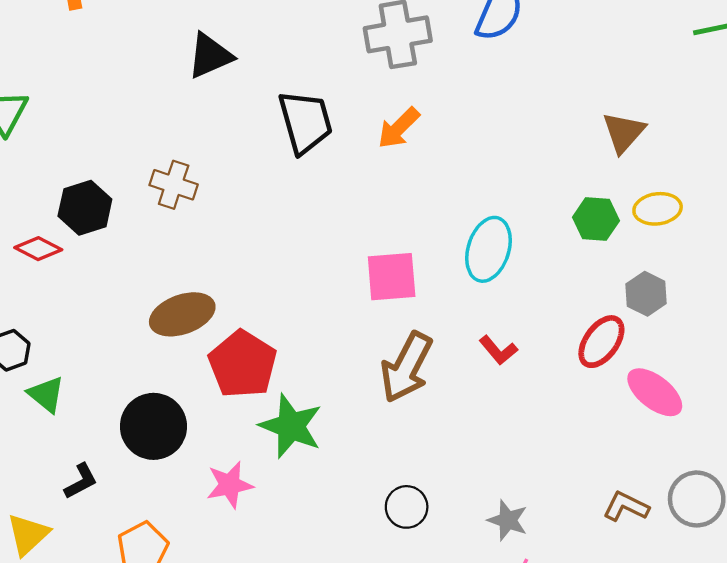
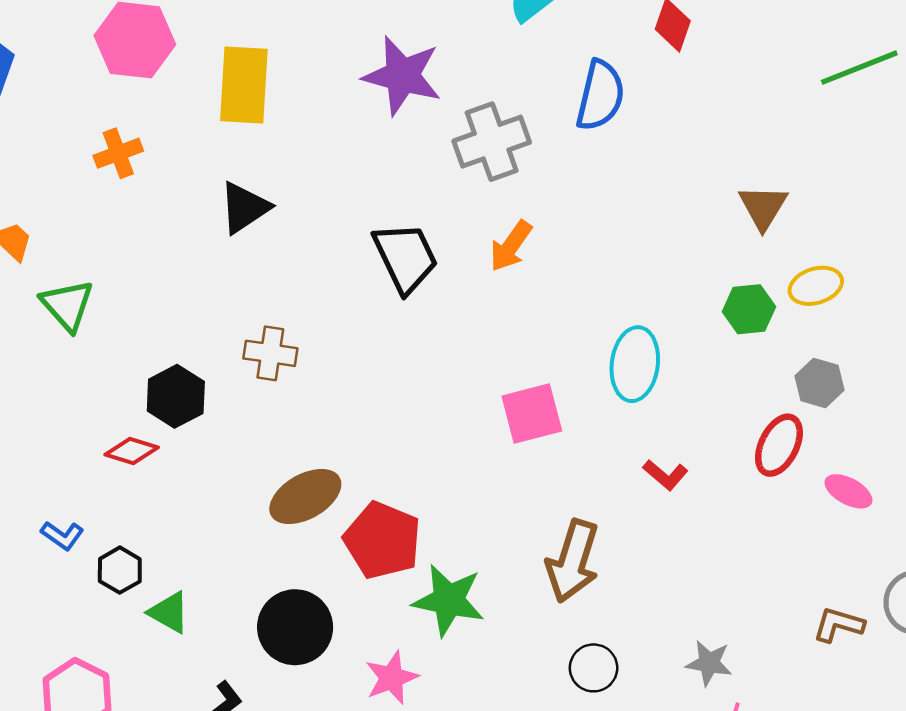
black triangle: (210, 56) -> (244, 208), moved
brown arrow: (406, 367) -> (573, 561), moved
pink ellipse: (655, 392) -> (848, 491), size x0.7

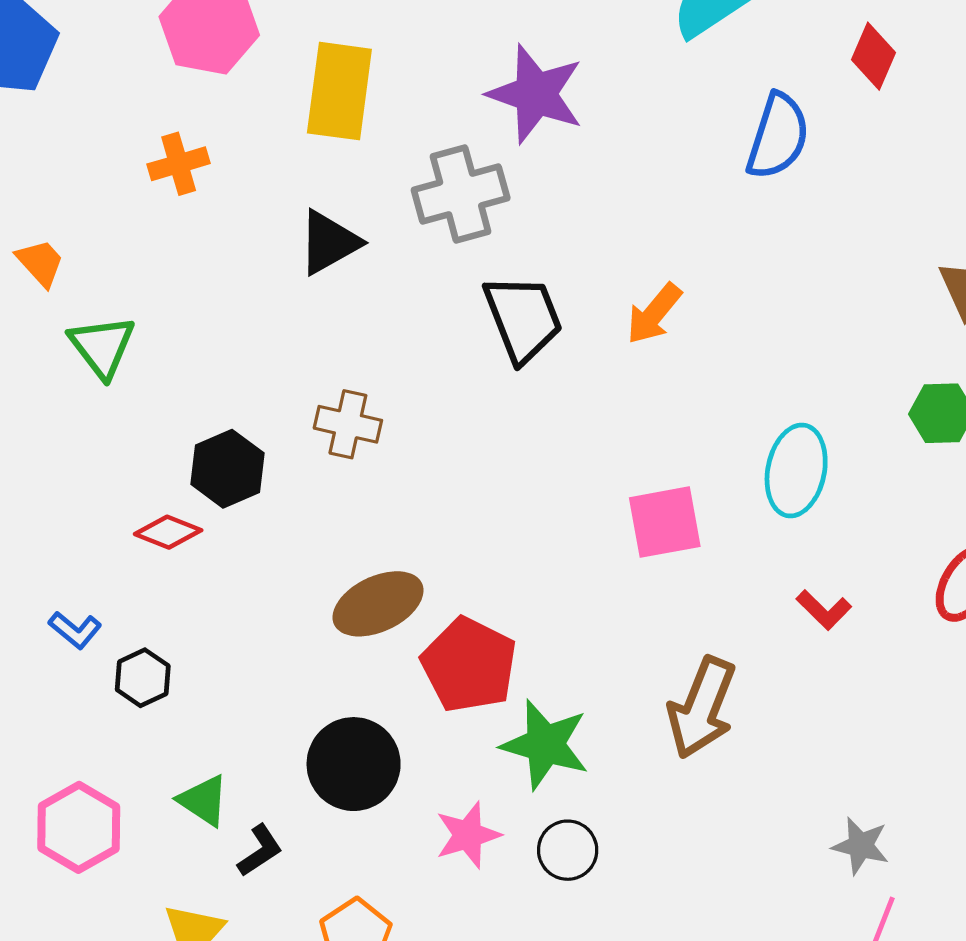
gray cross: (492, 142) -> (461, 194), moved
green triangle: (169, 612) -> (203, 801), moved
black circle: (594, 668) -> (568, 850), moved

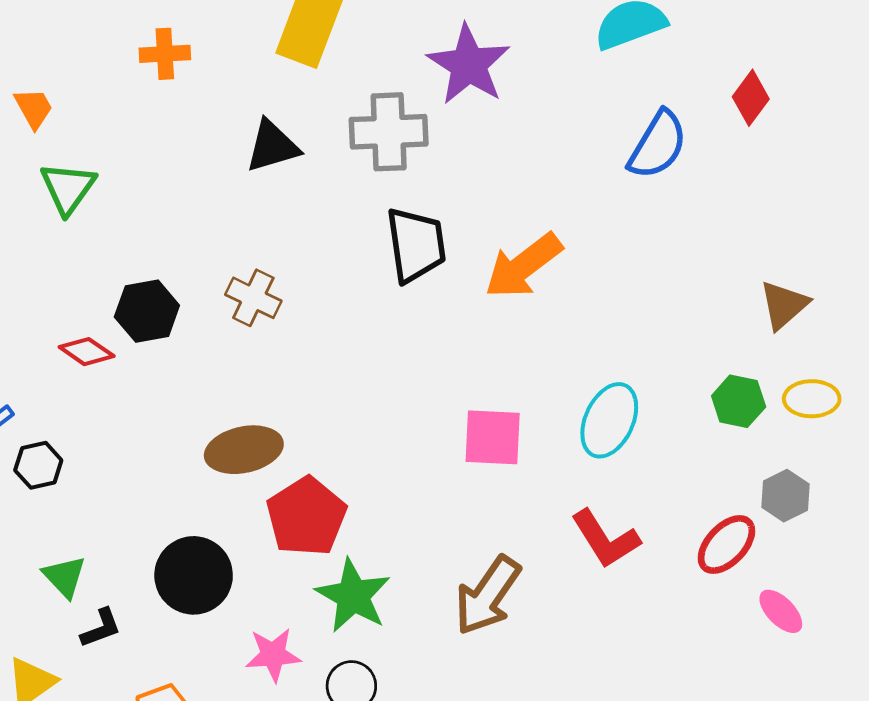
orange arrow: (654, 314) -> (523, 266), size x1.5
red L-shape: (824, 610) -> (605, 539), size x1.6

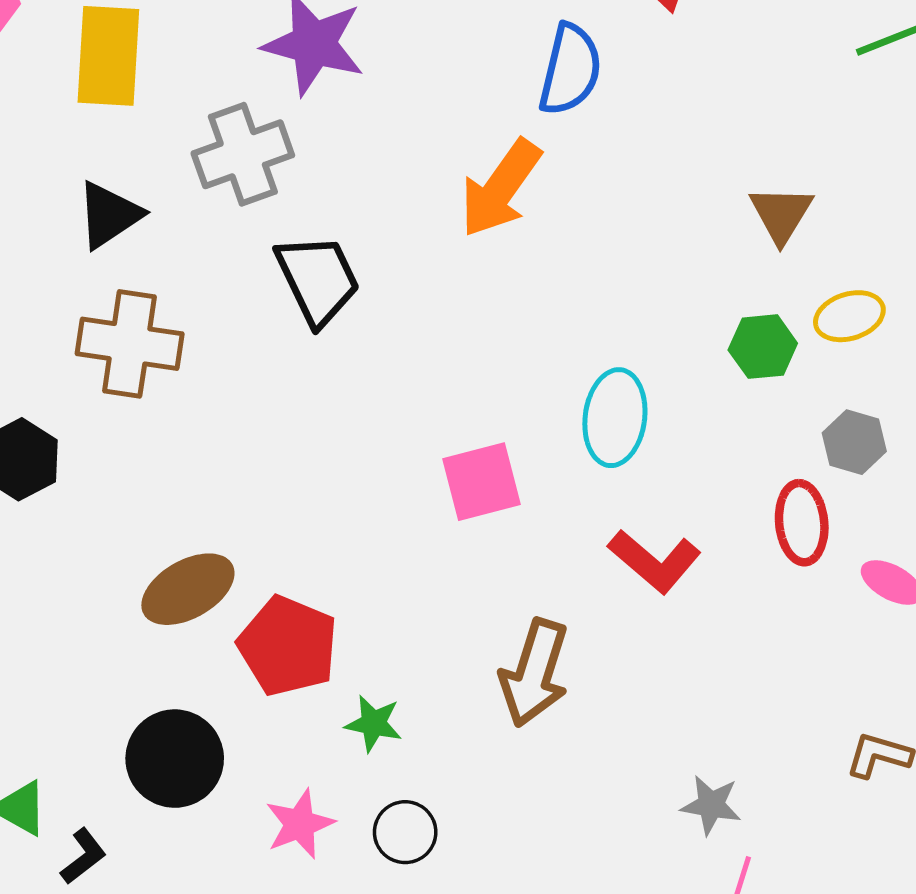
orange arrow: (523, 266) -> (501, 188), moved
brown cross: (253, 298) -> (130, 344), moved, size x1.5
red ellipse: (726, 544) -> (802, 523), turned -32
green star: (353, 596) -> (374, 723), size x0.6

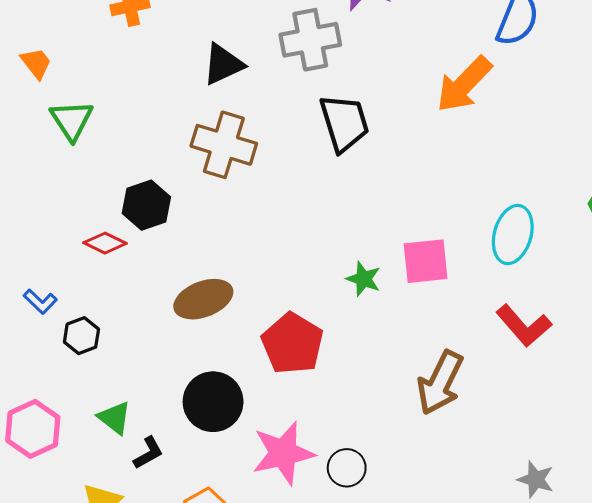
brown ellipse: (188, 589) -> (203, 299), moved
green star: (374, 723) -> (364, 279), moved
pink star: (300, 824) -> (283, 453), size x1.5

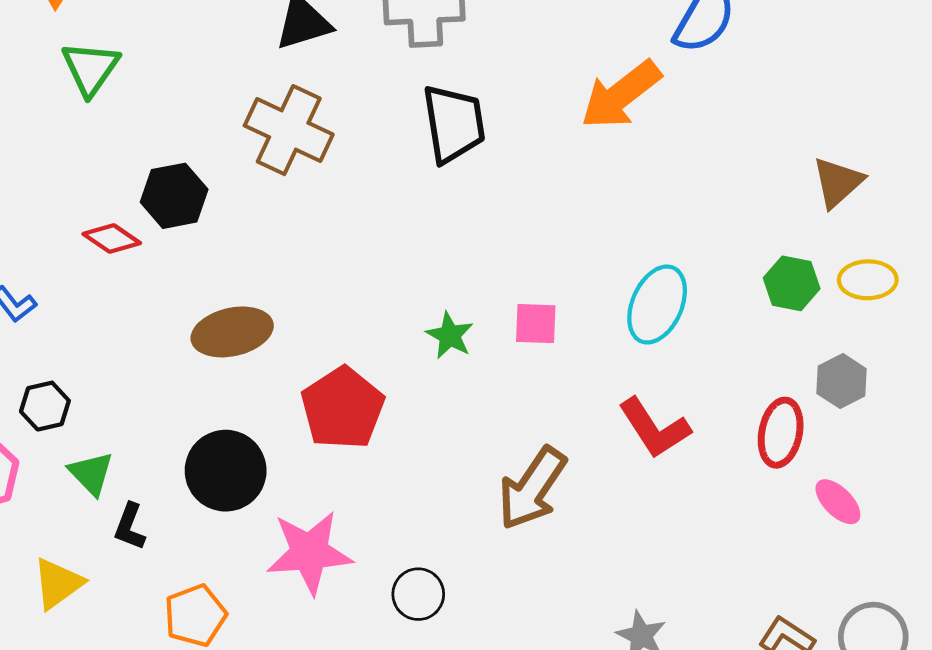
pink square: (426, 261) -> (536, 324), size x0.7
black hexagon: (81, 336) -> (45, 406), moved
black L-shape: (148, 453) -> (130, 527), turned 132
black circle: (347, 468) -> (418, 594), moved

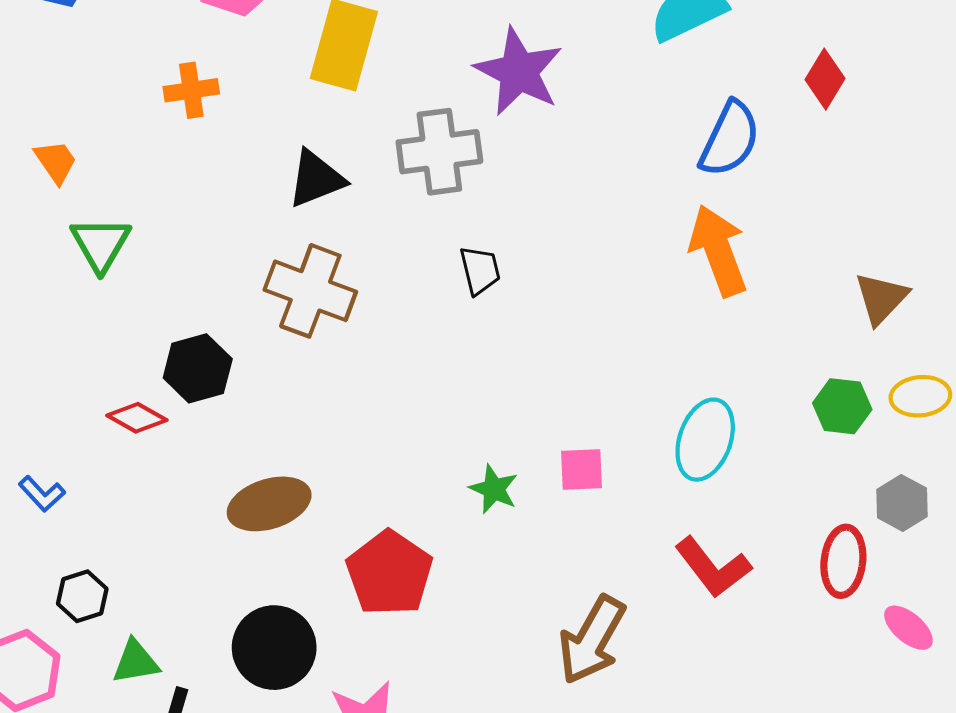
orange arrow: (621, 95) -> (718, 251), moved, turned 112
black trapezoid: (454, 124) -> (480, 270), size x0.6
green triangle: (91, 473) -> (136, 662), turned -51

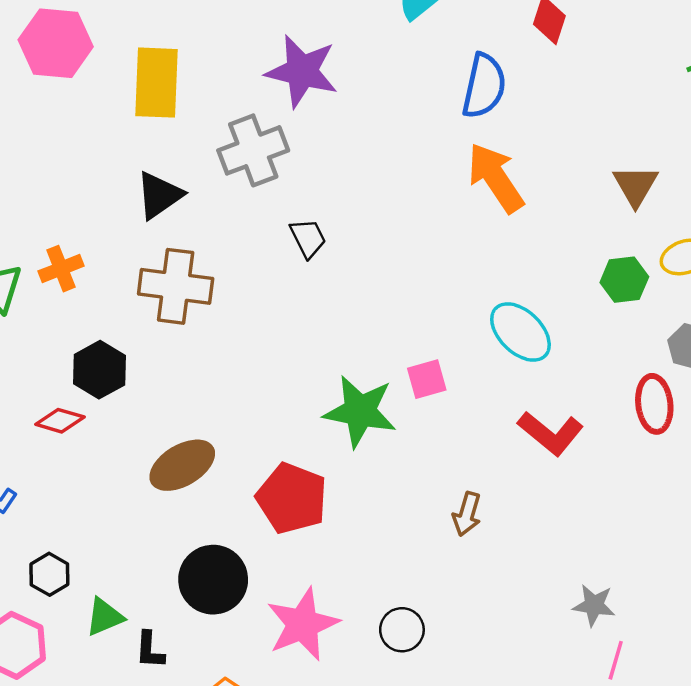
orange cross: (191, 90) -> (61, 269), moved
cyan ellipse: (705, 440) -> (520, 332), turned -52
green star: (494, 489) -> (360, 411), size x1.8
brown arrow: (592, 640) -> (467, 514), size x0.6

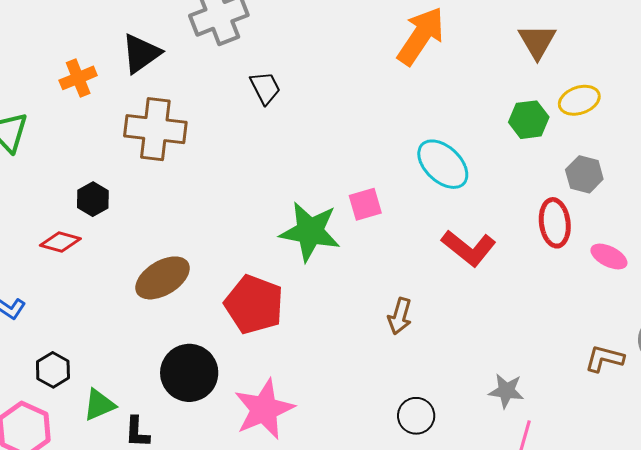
orange arrow: (496, 178) -> (421, 36), turned 68
orange cross: (61, 269) -> (78, 78), moved
black hexagon: (100, 370) -> (93, 199), size x0.7
black circle: (402, 630) -> (416, 416), moved

